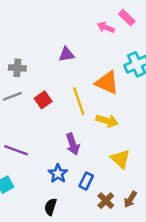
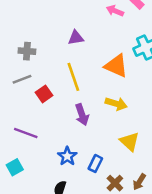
red square: (43, 100) -> (44, 94), moved
yellow line: (79, 101) -> (73, 77), moved
purple arrow: (73, 144) -> (82, 115), moved

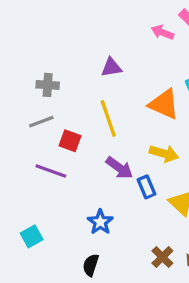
red square: (44, 94) -> (70, 141), turned -35
purple arrow: (82, 115) -> (119, 168), turned -35
purple line: (26, 133) -> (51, 171), moved
blue rectangle: (95, 164) -> (146, 187), moved, turned -49

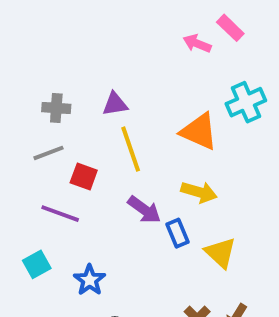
purple triangle: (111, 67) -> (115, 104), moved
blue star: (100, 222) -> (90, 280), moved
cyan square: (32, 236) -> (37, 264), moved

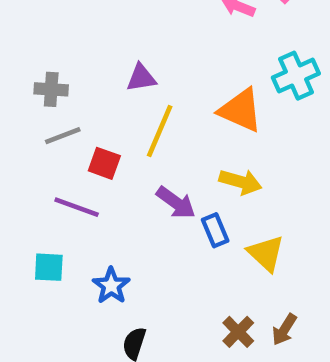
gray cross: (56, 108) -> (51, 89), moved
yellow line: (131, 149) -> (160, 131), turned 42
cyan square: (37, 264) -> (49, 267), turned 32

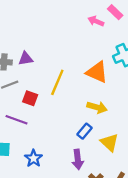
purple triangle: (141, 78) -> (26, 59), moved
purple arrow: (176, 203) -> (78, 159), moved, turned 48
blue rectangle: (215, 230) -> (85, 131), turned 63

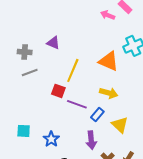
purple triangle: (26, 59) -> (53, 43), moved, turned 32
red square: (30, 98) -> (58, 91), moved
purple line: (16, 120) -> (77, 104), moved

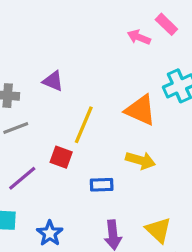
purple line: (77, 104) -> (22, 178), moved, turned -60
blue rectangle: (97, 115) -> (102, 185), moved, turned 48
yellow triangle: (120, 125) -> (158, 230), moved

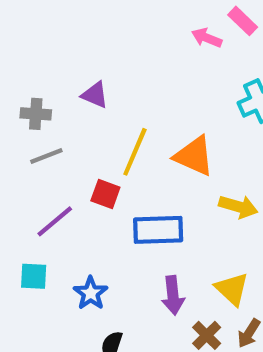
orange triangle: (140, 110) -> (194, 156), moved
yellow arrow: (140, 160) -> (238, 207), moved
blue rectangle: (102, 185) -> (158, 230), size x1.6

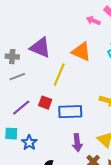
purple triangle: (95, 95) -> (40, 48), size x1.6
orange triangle: (194, 156) -> (81, 52), moved
red square: (105, 194) -> (45, 103), moved
blue star: (91, 293) -> (29, 143), moved

